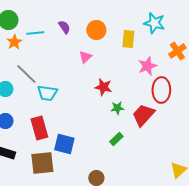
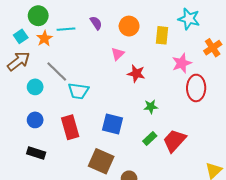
red star: (103, 87) -> (136, 74), moved
red trapezoid: (143, 115) -> (174, 141), moved
blue square: (64, 144) -> (113, 124), moved
brown square: (42, 163) -> (101, 161), moved, turned 30

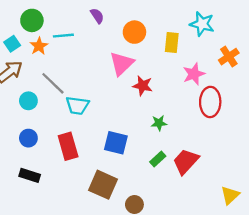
purple semicircle: (96, 23) -> (97, 16), moved
pink triangle: (118, 54) -> (122, 64), size x1.6

